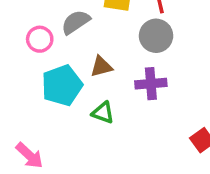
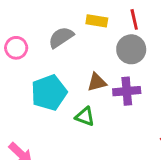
pink circle: (40, 39) -> (16, 48), moved
brown triangle: (101, 67) -> (97, 82), moved

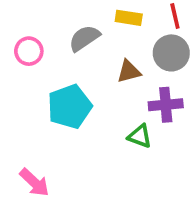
brown triangle: (97, 82) -> (129, 71), moved
green triangle: (85, 117) -> (140, 136), moved

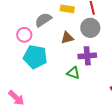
pink circle: (29, 51) -> (24, 35), moved
cyan pentagon: (70, 107) -> (35, 57), turned 30

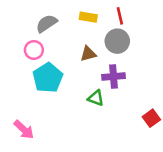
gray semicircle: (43, 20) -> (47, 23), moved
cyan pentagon: (35, 57) -> (48, 78), turned 30

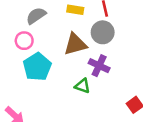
brown triangle: (88, 54) -> (75, 44), size x1.5
purple cross: (113, 77) -> (99, 66), turned 30

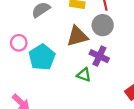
pink circle: (24, 41) -> (19, 43), moved

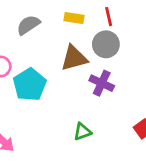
green triangle: (84, 75) -> (82, 132), moved, turned -40

